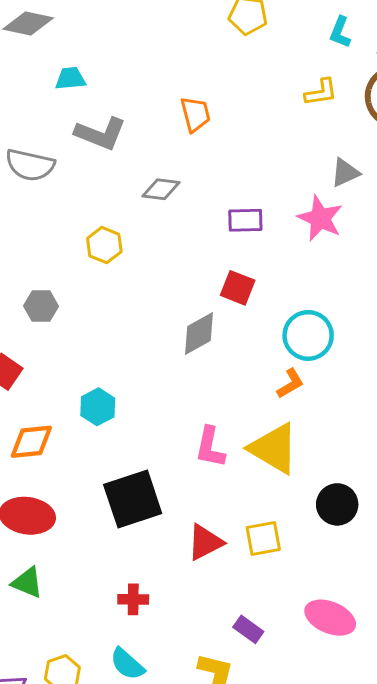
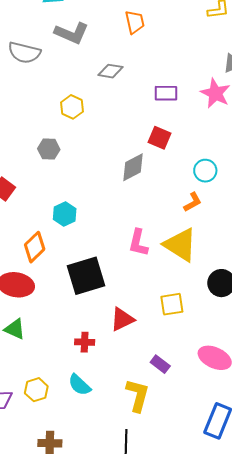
gray hexagon: (41, 306) -> (49, 149), moved
cyan circle: (308, 335) -> (205, 171), size x0.7
orange diamond: (31, 442) -> (35, 247), moved, turned -40
red triangle: (205, 542) -> (122, 319), moved

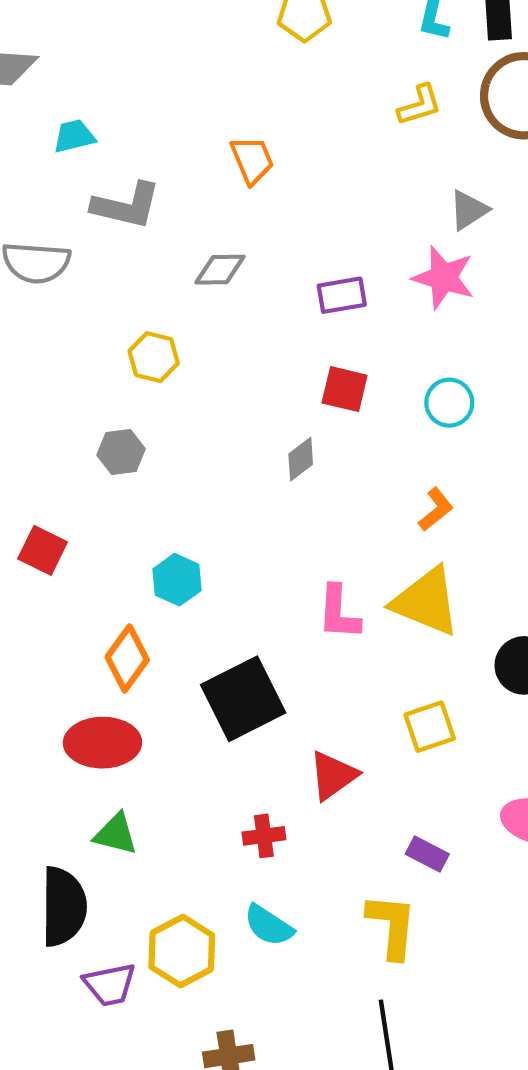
gray diamond: (133, 167) -> (301, 459), size x0.7
cyan circle: (205, 171) -> (449, 403), moved
yellow hexagon: (36, 390) -> (182, 951), size x1.4

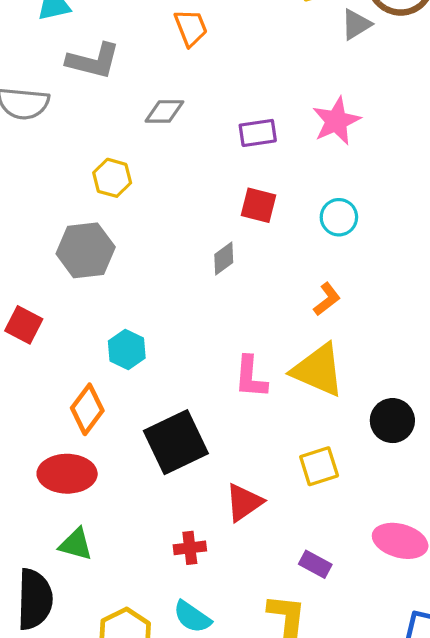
gray triangle: (469, 210) -> (356, 24), moved
pink star: (443, 278) -> (336, 121), turned 30
gray hexagon: (121, 452) -> (86, 250), size x1.6

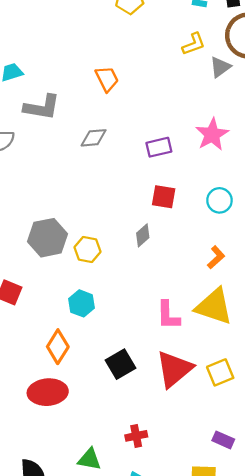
yellow hexagon: (112, 178) -> (88, 250), moved
black square: (176, 442) -> (121, 364), size x0.7
red triangle: (244, 502) -> (174, 369), moved, size x1.4
green triangle: (76, 544) -> (90, 459), moved

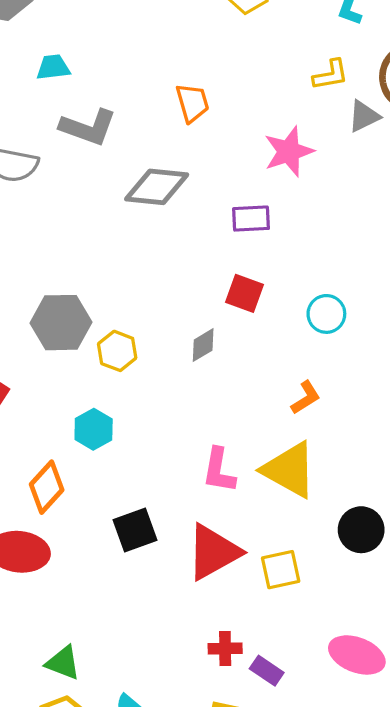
pink star: (212, 134) -> (289, 152), moved
gray diamond: (94, 138) -> (157, 187), size x1.5
red cross: (136, 436) -> (225, 648), moved

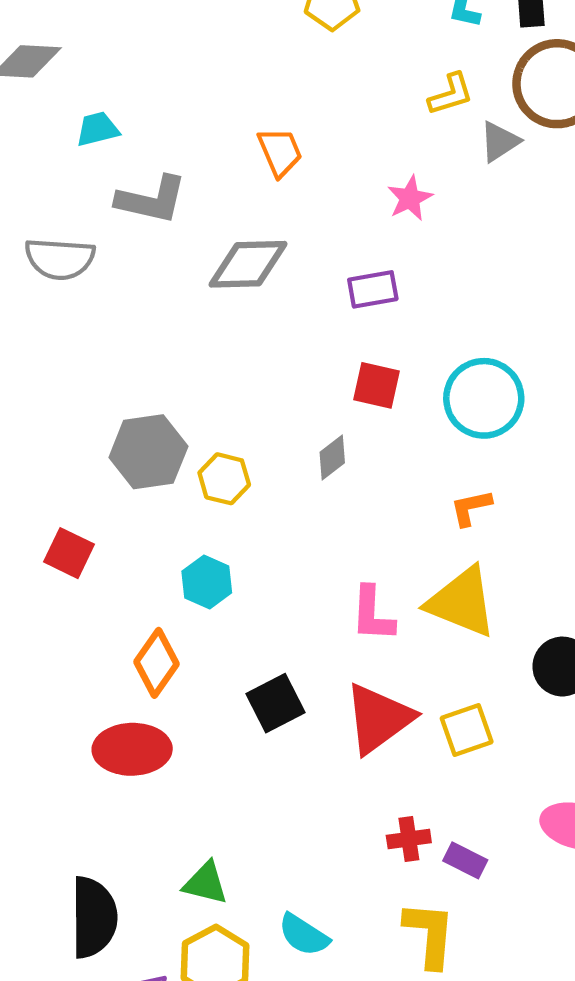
pink star: (289, 152) -> (410, 198), size x0.7
cyan circle: (326, 314) -> (484, 398), size x1.6
orange L-shape: (306, 398) -> (471, 508), turned -153

